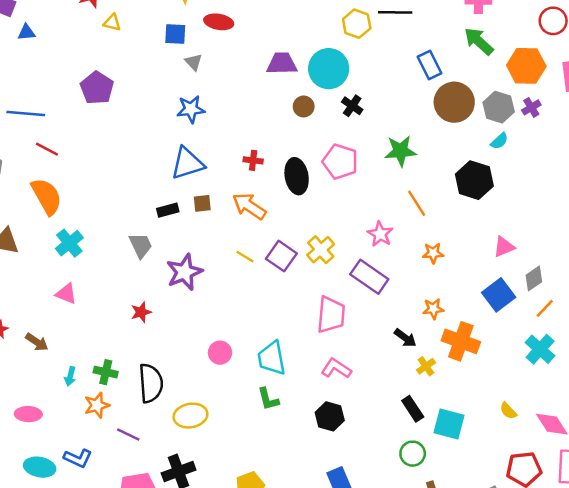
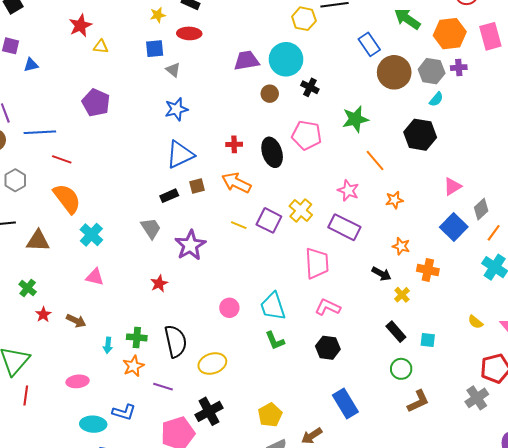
purple cross: (531, 107) -> (459, 68), turned 35
orange star: (433, 309) -> (401, 246), turned 30
orange cross: (461, 341) -> (428, 270), size x0.7
cyan square: (449, 424) -> (428, 340), size x0.6

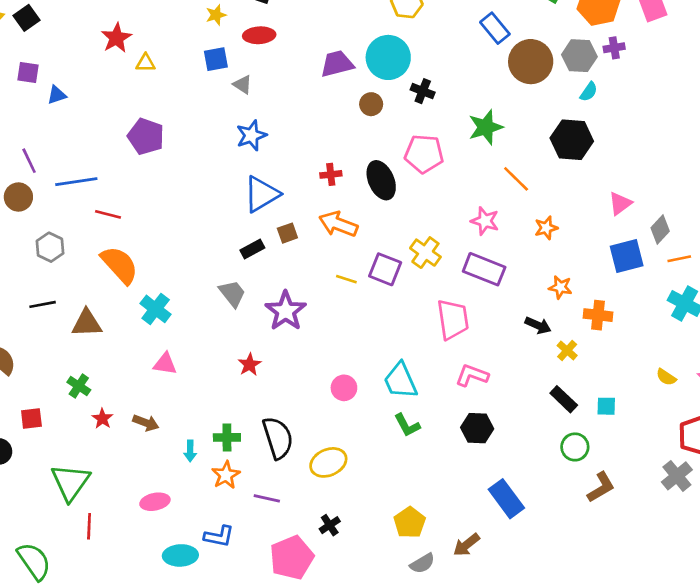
blue square: (454, 227) -> (627, 256), turned 36
orange line: (494, 233) -> (679, 259), turned 48
black cross: (209, 411) -> (330, 525), size x0.6

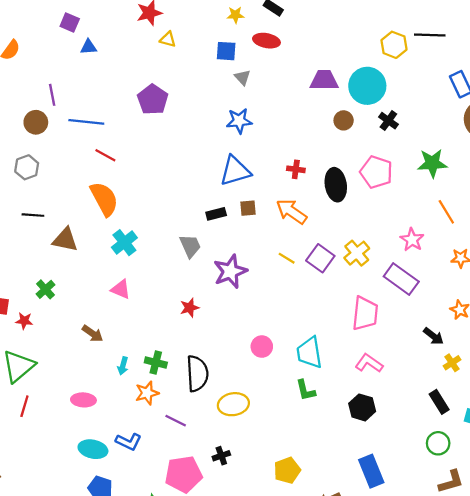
gray hexagon: (50, 247) -> (27, 167), moved
red star: (102, 419) -> (24, 321), moved, turned 30

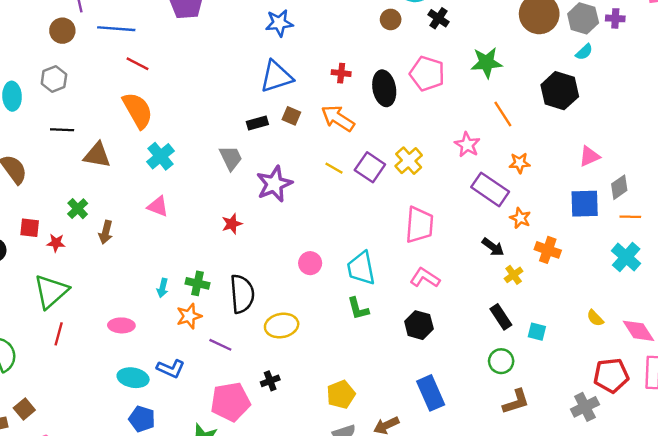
brown square: (248, 208) -> (291, 116), turned 30
purple rectangle: (401, 279) -> (490, 189), moved
brown arrow: (93, 334) -> (106, 232), moved, turned 70

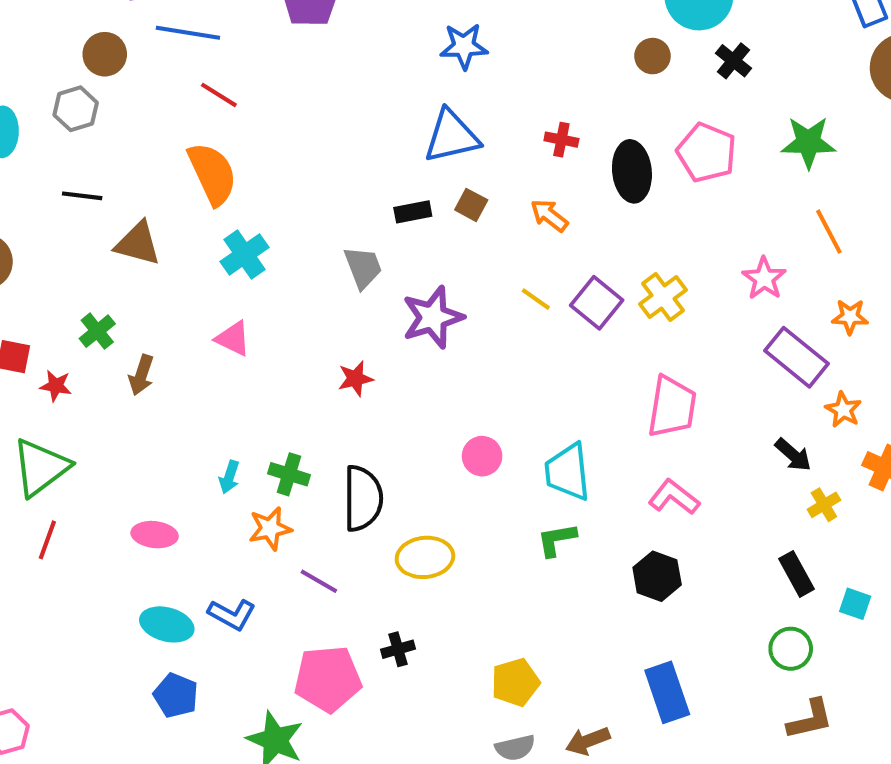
brown circle: (62, 31) -> (105, 54), moved
orange arrow: (338, 118) -> (549, 215), size x0.7
green L-shape: (358, 309) -> (557, 540), turned 90

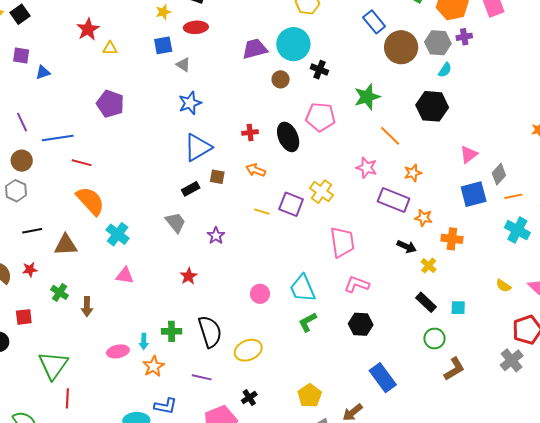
purple star: (433, 317) -> (216, 236), size x0.6
red star: (56, 386) -> (30, 270), moved
orange star: (270, 529) -> (154, 366), moved
pink ellipse: (155, 535) -> (118, 351), moved

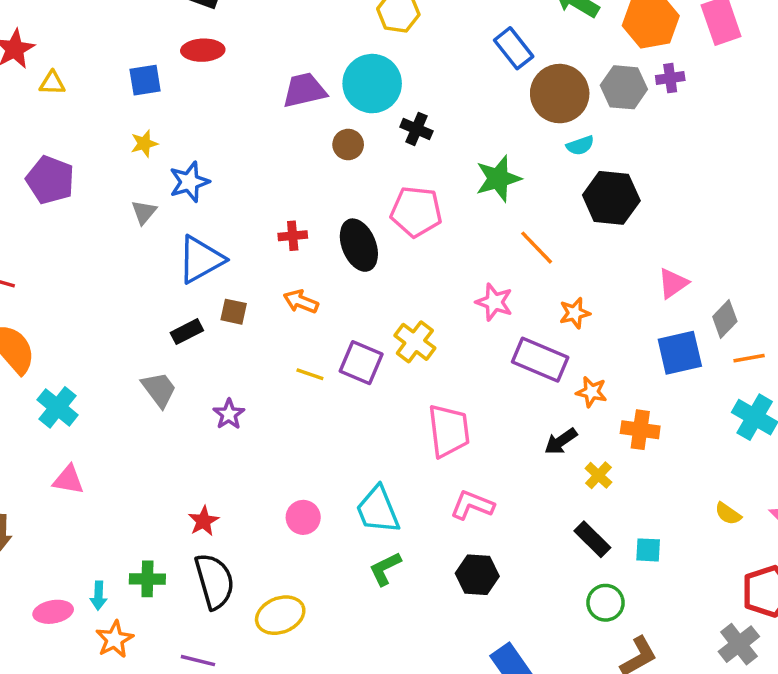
yellow star: (163, 12) -> (144, 144), moved
gray triangle: (183, 65) -> (144, 212), moved, turned 35
cyan semicircle: (445, 70) -> (580, 145), moved, turned 35
black arrow: (407, 247) -> (561, 441), turned 120
red star: (189, 276) -> (203, 521), moved

